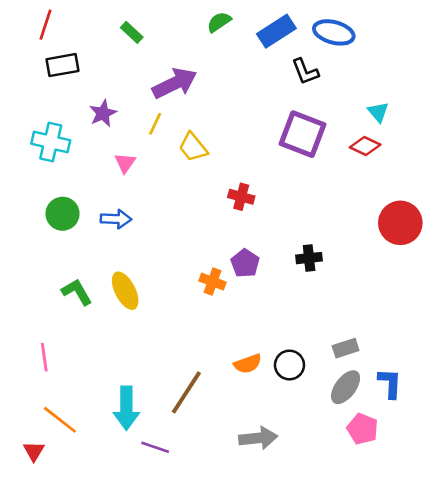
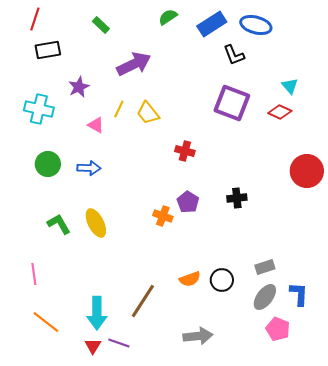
yellow line: (155, 124) -> (119, 109), moved
pink triangle: (125, 163) -> (96, 125), turned -36
red triangle: (34, 451) -> (93, 346), moved

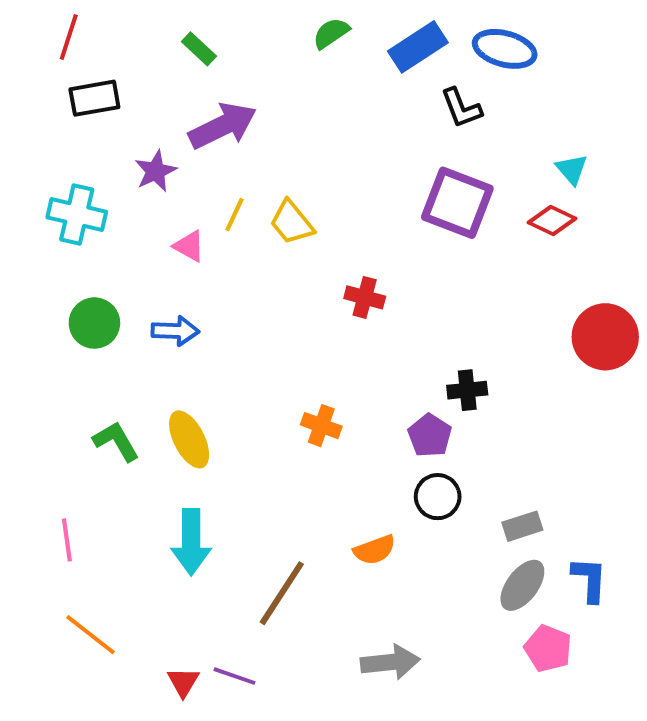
purple arrow: (134, 64) -> (223, 126), moved
purple pentagon: (188, 202) -> (430, 435), moved
black circle: (222, 280) -> (438, 497), moved
cyan arrow: (97, 313) -> (191, 542), moved

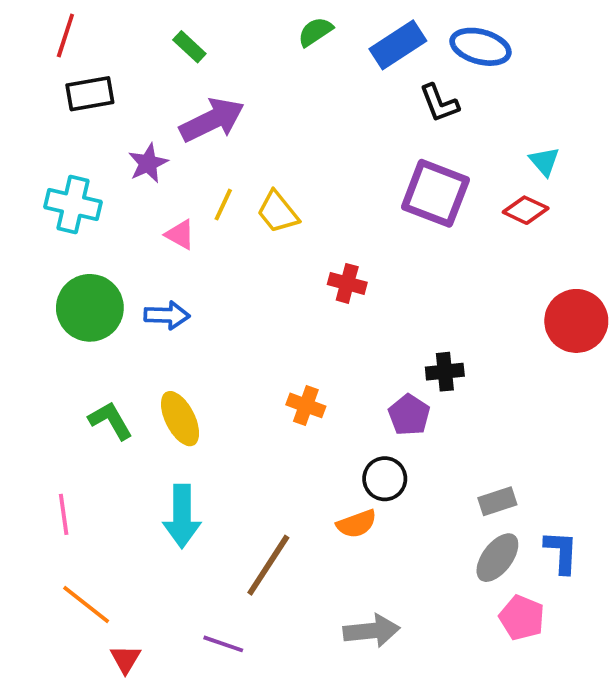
green circle: (94, 323) -> (90, 308), size x1.4
black circle: (438, 497) -> (385, 479), moved
red triangle: (183, 682) -> (126, 659), moved

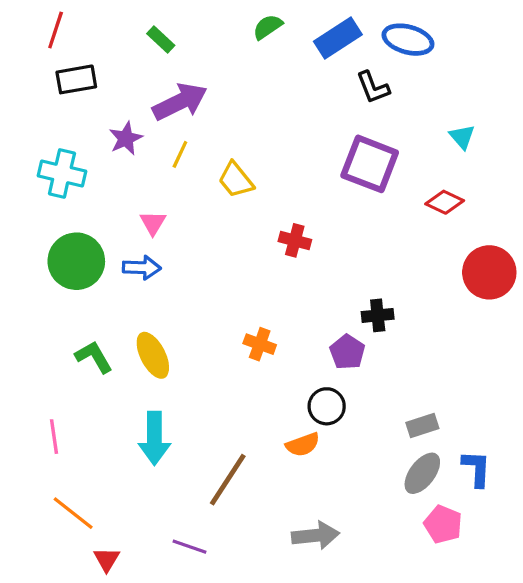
yellow line: (223, 205) -> (180, 154), moved
red diamond: (526, 210) -> (445, 202), moved
pink triangle: (180, 235) -> (153, 223), moved, turned 32

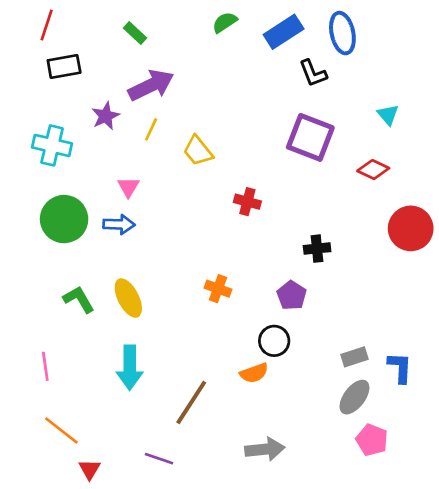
blue ellipse: (408, 40) -> (342, 33), turned 63
black cross: (378, 315) -> (317, 249), moved
blue L-shape: (477, 468) -> (400, 368), moved

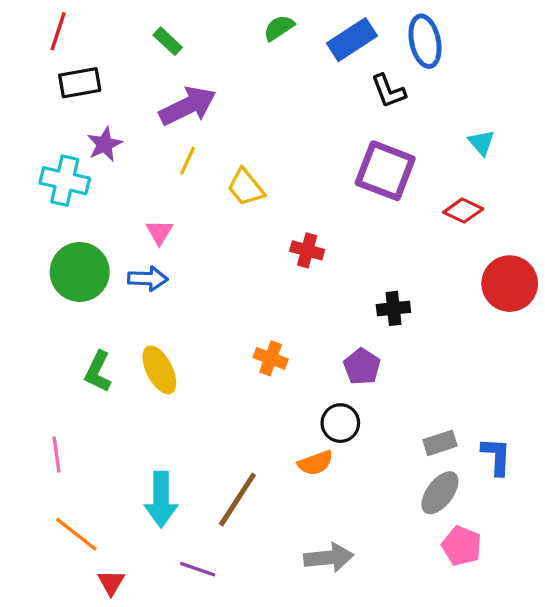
purple star: (106, 116) -> (105, 144), moved
green L-shape: (79, 299) -> (98, 372), turned -124
cyan arrow: (130, 368) -> (161, 499), moved

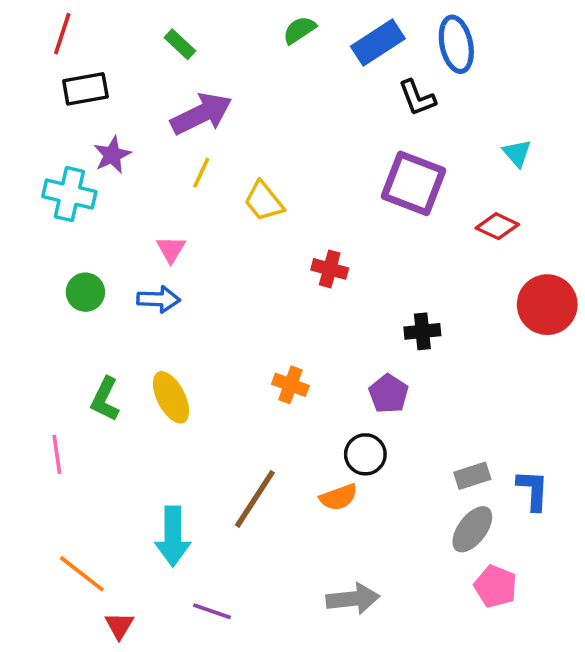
green circle: (80, 272) -> (85, 292), size x0.6
pink line: (56, 455) -> (57, 454), moved
brown line: (237, 499) -> (255, 499), moved

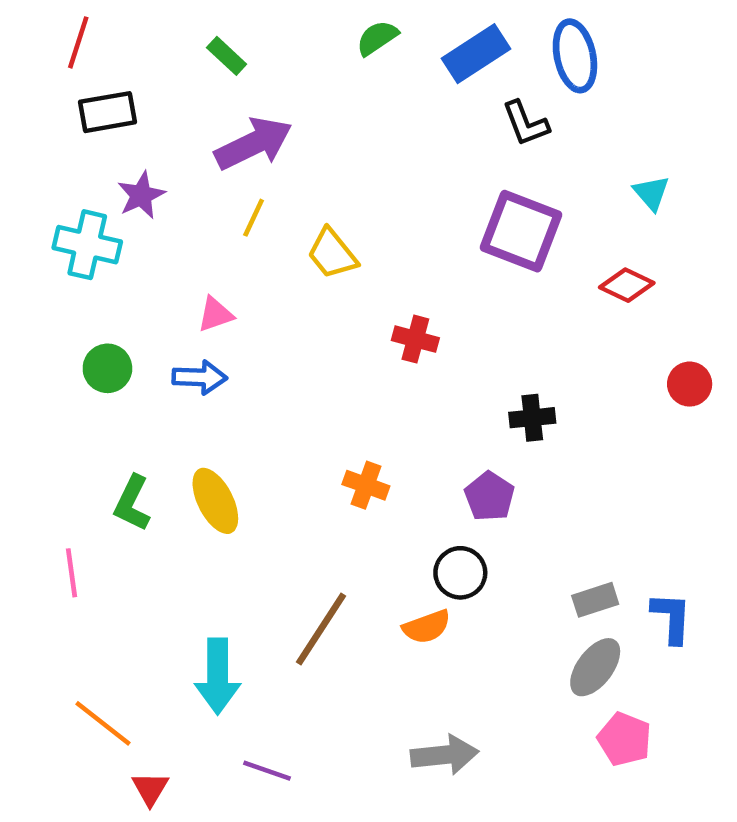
pink triangle: (171, 249) -> (215, 314), turned 40
red circle: (547, 305) -> (690, 384), size x0.6

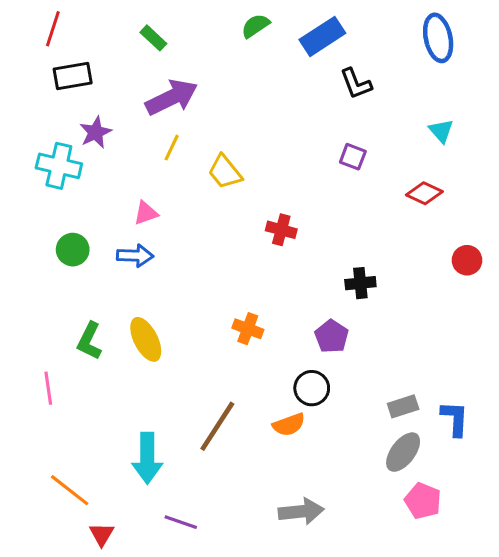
blue ellipse: (575, 56) -> (438, 38), moved
purple square: (521, 231) -> (353, 157), size x0.5

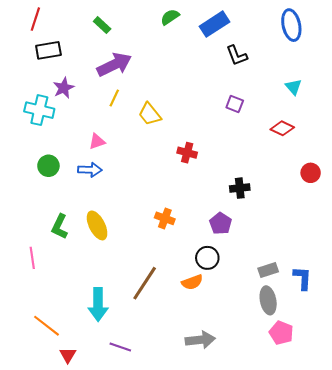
gray ellipse: (403, 452) -> (268, 300), turned -48

